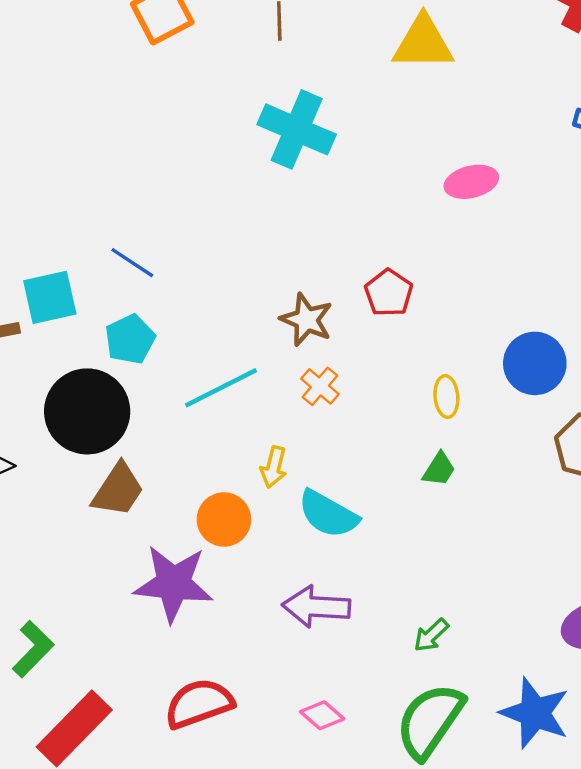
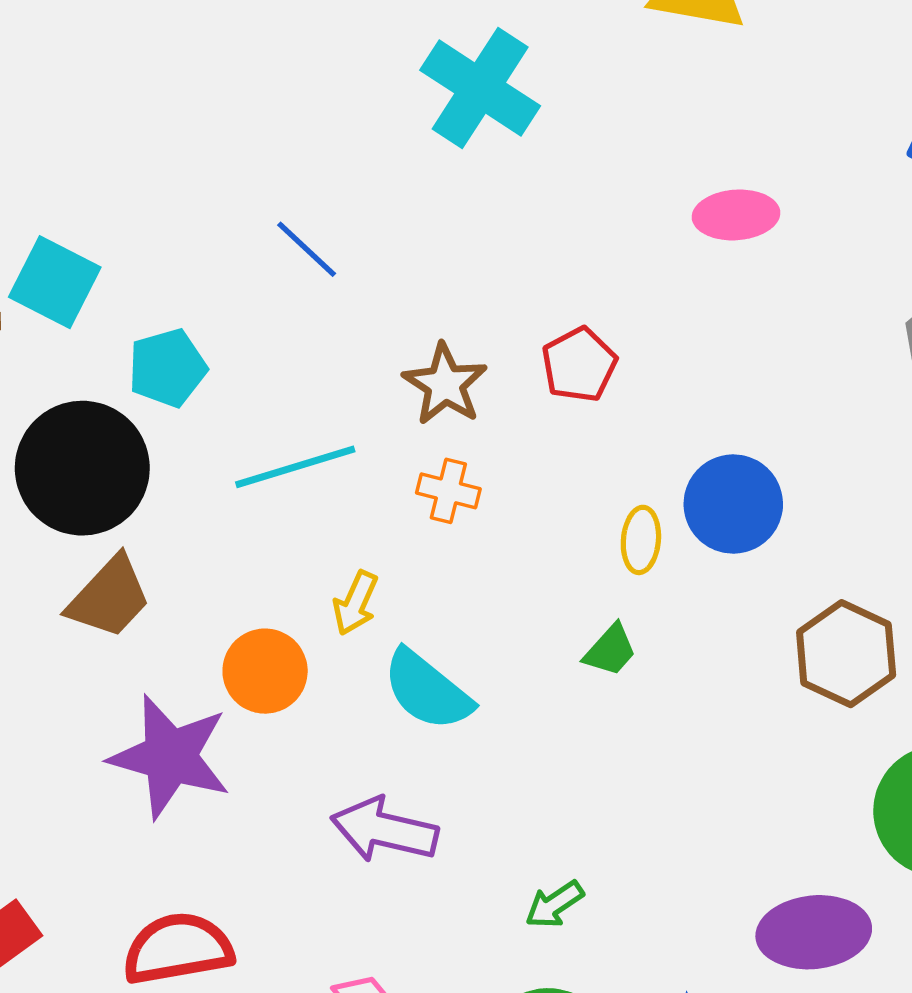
blue line: (132, 263) -> (307, 249), moved
cyan square: (50, 297) -> (55, 282), turned 30
blue circle: (535, 363) -> (733, 504), moved
orange cross: (320, 386) -> (448, 491), turned -36

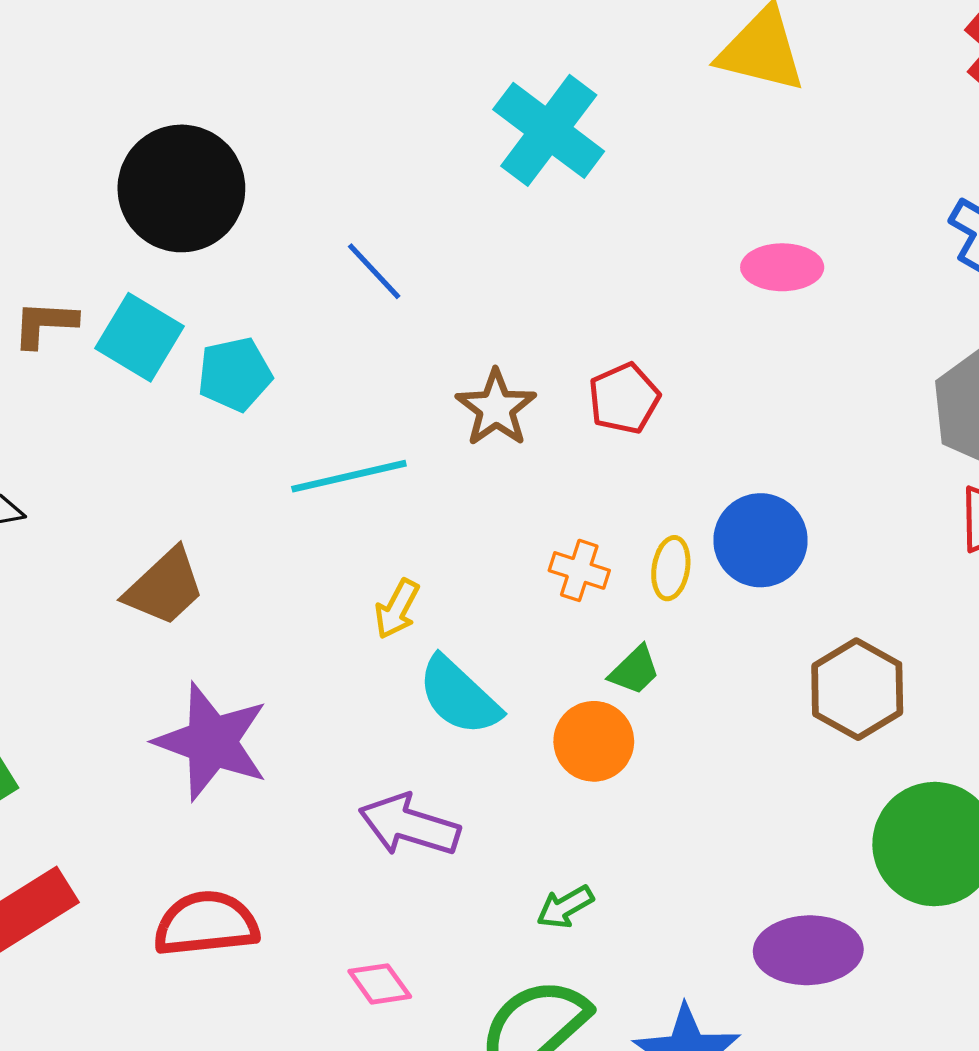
cyan square: (55, 282) -> (139, 337), moved
black circle: (82, 468) -> (181, 188), moved
orange cross: (448, 491) -> (579, 570), moved
orange circle: (265, 671) -> (594, 741), moved

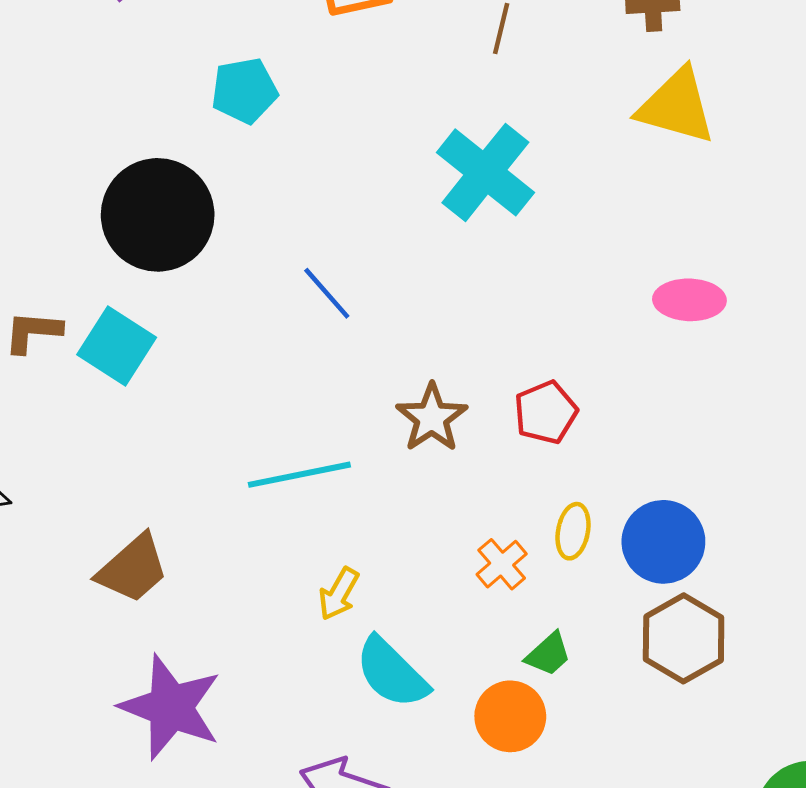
cyan pentagon: (235, 374) -> (244, 91), moved
yellow ellipse: (671, 568) -> (573, 531), moved
orange cross: (579, 570) -> (502, 564), turned 30
brown hexagon: (857, 689) -> (684, 638), moved

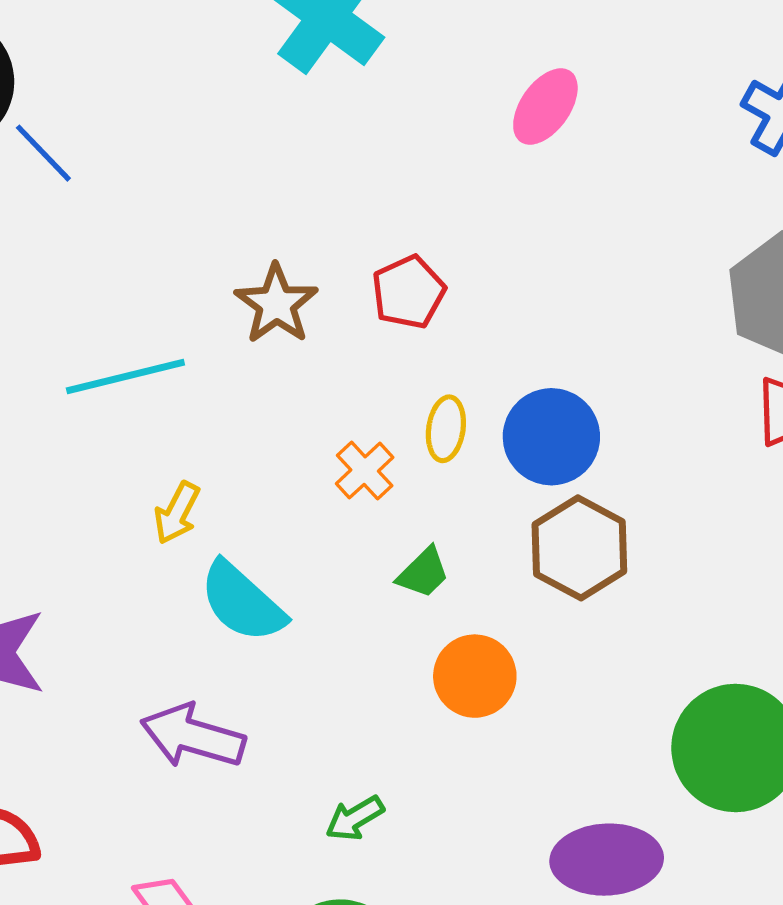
blue line: (327, 293) -> (43, 153), moved
pink ellipse: (689, 300) -> (545, 106), moved, turned -54
orange circle: (510, 716) -> (475, 676), moved

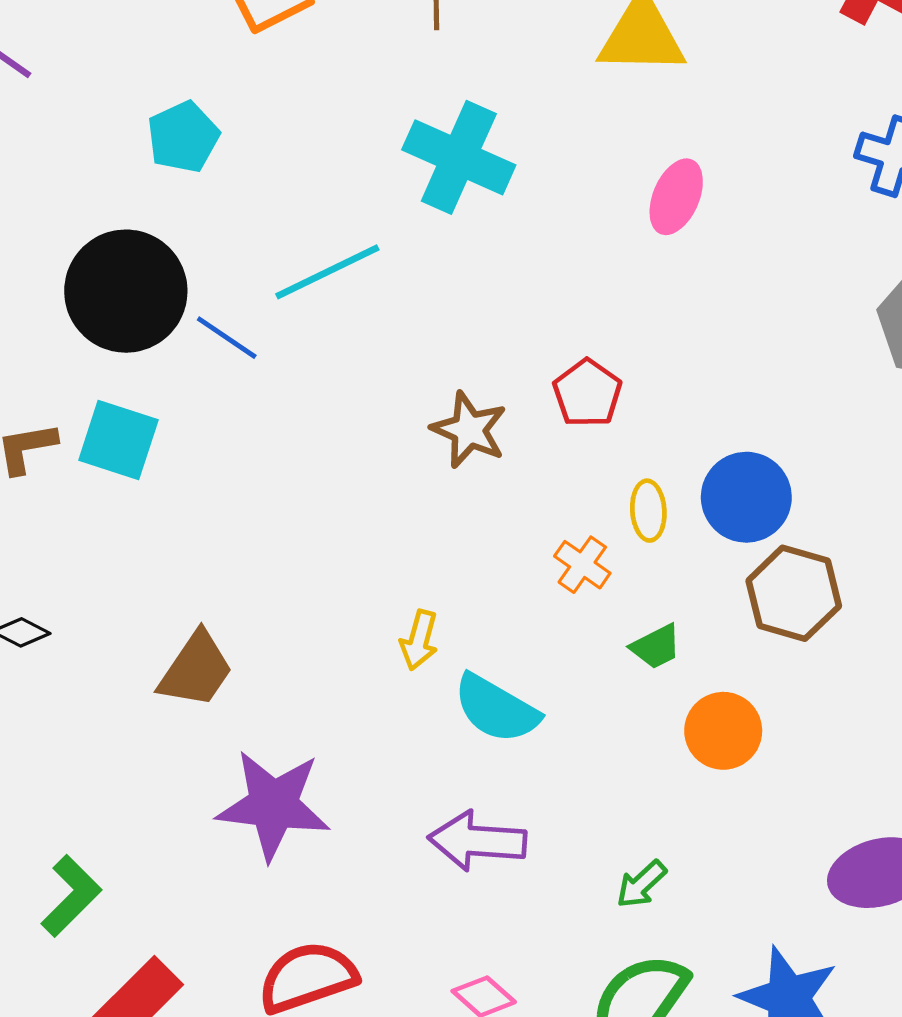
cyan line: (125, 377) -> (327, 272), moved
green trapezoid: (423, 573) -> (656, 647), turned 30

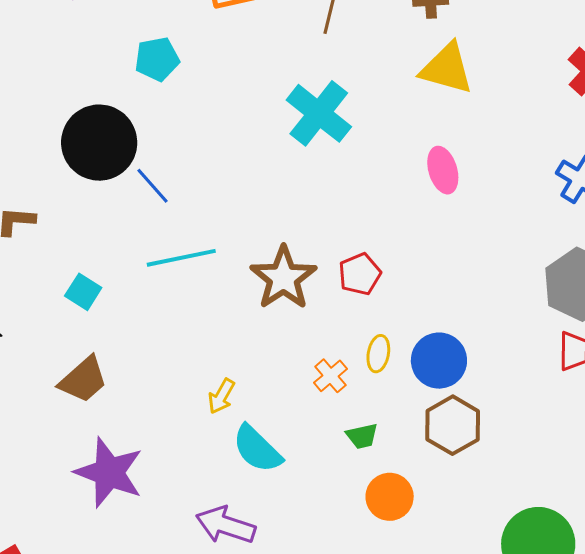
pink ellipse: (676, 197) -> (443, 170), turned -54
cyan line: (327, 272) -> (181, 258), moved
brown star: (469, 430) -> (283, 278), size x1.4
cyan square: (118, 440) -> (83, 292), moved, size x0.7

